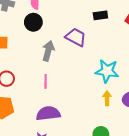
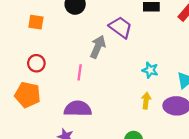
gray arrow: (48, 51) -> (98, 47), moved
cyan star: (107, 71) -> (150, 70), size x0.6

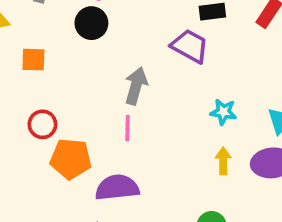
purple trapezoid: (120, 27) -> (190, 46), moved
pink line: (80, 72) -> (127, 128), moved
orange pentagon: (28, 95) -> (71, 159), moved

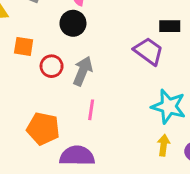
gray arrow: (136, 86) -> (83, 71), moved
cyan star: (223, 112) -> (169, 106), size x1.6
red circle: (42, 124) -> (52, 66), moved

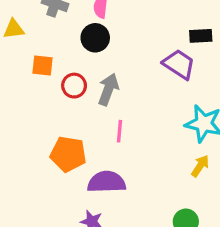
yellow arrow: (164, 145) -> (200, 166), turned 30

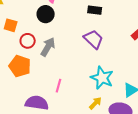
black rectangle: (201, 36) -> (95, 10), moved
pink line: (119, 131) -> (58, 86), moved
orange pentagon: (68, 154) -> (20, 66), moved

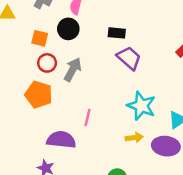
black rectangle: (95, 10) -> (117, 33), moved
orange square: (11, 25) -> (40, 38), moved
yellow arrow: (95, 103) -> (134, 138), turned 40

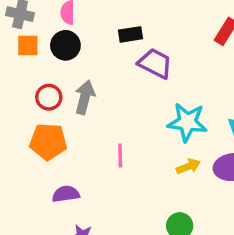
orange square: (40, 38) -> (28, 45), moved
purple semicircle: (61, 140) -> (66, 194), moved, size x0.7

